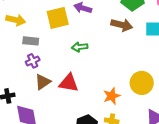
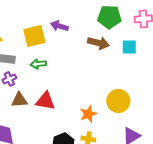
green arrow: (80, 47) -> (38, 64), moved
brown triangle: (43, 82) -> (19, 100), turned 30

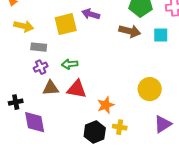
green arrow: (38, 64) -> (70, 64), moved
orange star: (88, 114) -> (106, 105), moved

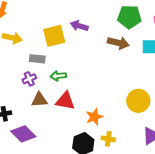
gray rectangle: (39, 47) -> (37, 59), moved
purple diamond: (35, 122) -> (23, 134), turned -35

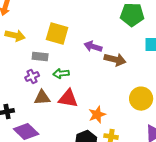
purple arrow: (79, 26) -> (93, 47), moved
yellow square: (54, 36) -> (57, 34), turned 30
brown arrow: (118, 43) -> (115, 60), moved

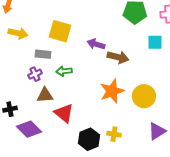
red triangle: (68, 99) -> (64, 113), moved, turned 30
orange star: (97, 115) -> (112, 91), moved, size x1.4

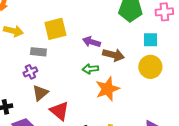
yellow square: (60, 31) -> (55, 29), turned -30
green arrow: (64, 71) -> (90, 69), moved
brown triangle: (45, 95) -> (40, 93), turned -36
yellow circle: (144, 96) -> (150, 67), moved

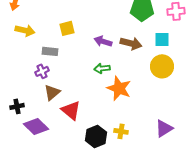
yellow square: (55, 29) -> (67, 28), size x0.7
brown arrow: (113, 55) -> (131, 43), moved
orange star: (107, 89) -> (119, 88), turned -30

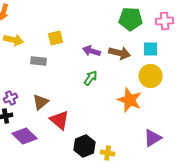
green arrow: (102, 68) -> (91, 78), turned 133
purple cross: (42, 71) -> (11, 98), moved
orange star: (119, 88) -> (130, 100), moved
yellow cross: (121, 131) -> (108, 153), moved

